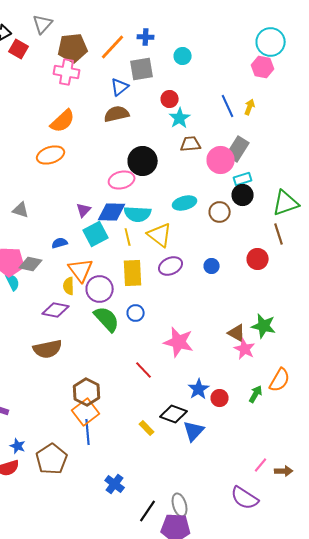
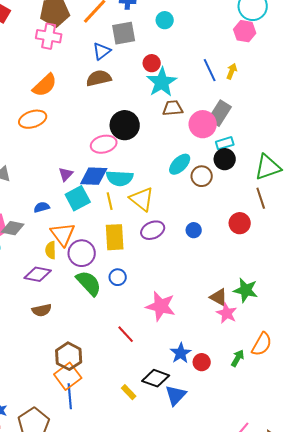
cyan star: (180, 118) -> (162, 82), size x1.4
cyan ellipse: (185, 203) -> (180, 164), moved, turned -30
brown semicircle: (48, 349) -> (42, 310), moved, size x0.7

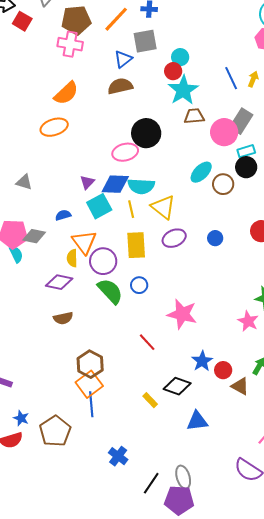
cyan circle: (165, 20) -> (180, 57), moved
brown triangle: (219, 297) -> (240, 386), moved
blue triangle: (176, 395) -> (197, 421), moved, turned 40

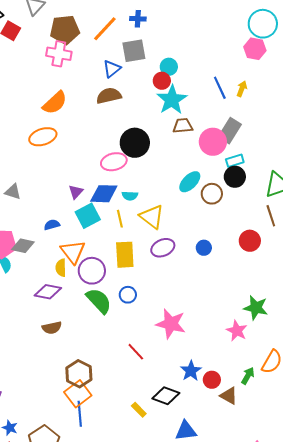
cyan semicircle: (141, 186) -> (130, 196), size x0.6

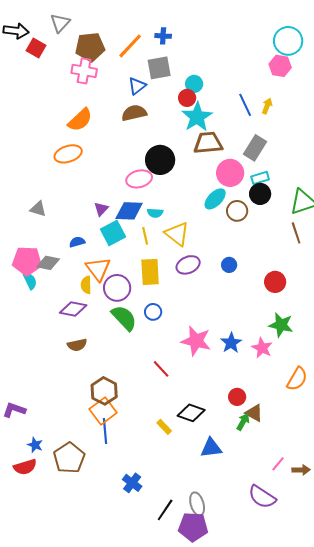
brown trapezoid: (183, 126) -> (208, 143), size x1.4
pink circle: (213, 142) -> (230, 173), moved
red circle: (250, 241) -> (275, 282), moved
blue star: (191, 371) -> (231, 343), moved
green arrow: (248, 376) -> (243, 422), moved

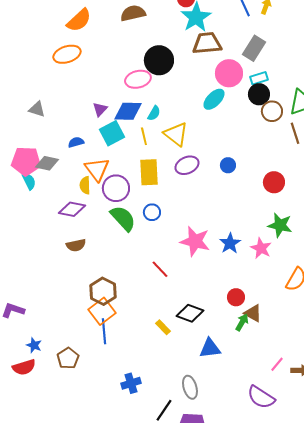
brown circle: (237, 211) -> (272, 111), moved
cyan semicircle: (155, 213) -> (154, 113), turned -63
brown pentagon: (69, 458) -> (68, 358), size x0.7
blue cross: (132, 483) -> (131, 383), turned 36
gray ellipse: (197, 504) -> (190, 387), moved

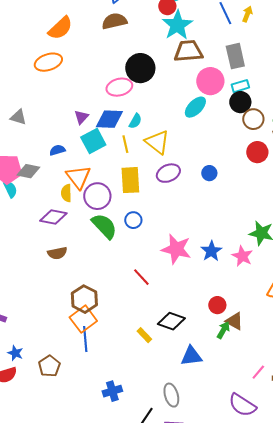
gray rectangle: (254, 48) -> (235, 56), turned -45
red circle: (274, 182) -> (257, 152), moved

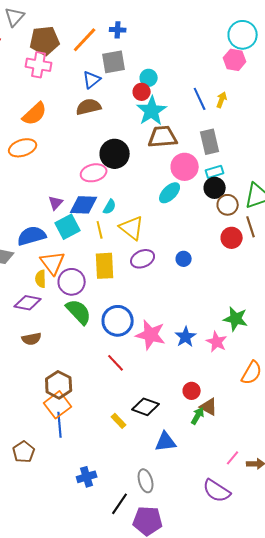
blue semicircle: (57, 150) -> (32, 236), size x1.8
blue circle: (133, 220) -> (118, 321), moved, size x1.8

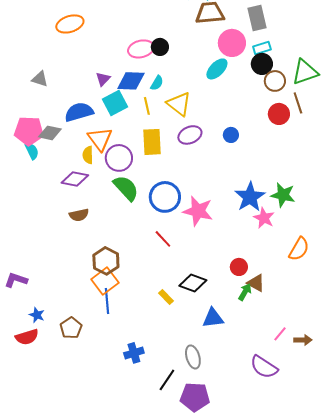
black circle: (115, 154) -> (160, 47), moved, size x0.6
blue star: (186, 337) -> (250, 197), moved, size x1.4

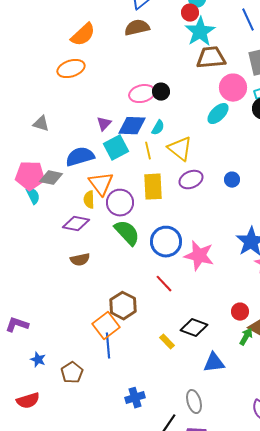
brown hexagon: (106, 261) -> (123, 306), moved
red semicircle: (27, 337) -> (28, 401), moved

